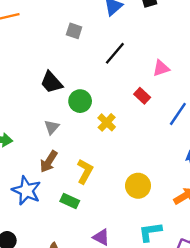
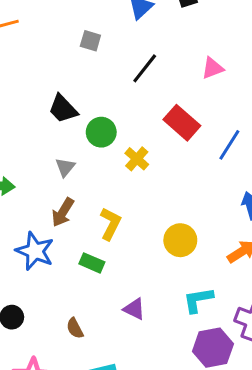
pink triangle: (161, 68) -> (213, 68), moved
red rectangle: (142, 96) -> (182, 123), size x1.6

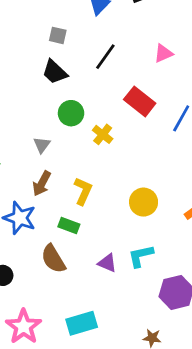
black trapezoid: (63, 109) -> (55, 72), moved
cyan L-shape: (198, 300) -> (141, 256), moved
brown semicircle: (75, 328) -> (53, 259), moved, size x1.6

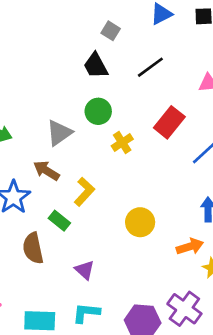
red rectangle: (140, 101) -> (169, 122), turned 72
gray triangle: (42, 145) -> (59, 133), size x1.5
brown arrow: (42, 183) -> (46, 171), turned 75
cyan L-shape: (141, 256) -> (86, 313), moved

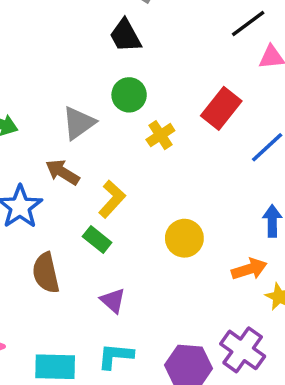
black line: (150, 67) -> (248, 24), moved
green rectangle: (59, 221) -> (97, 240), moved

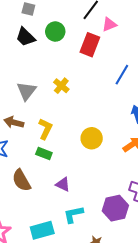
green circle: (129, 95) -> (55, 32), moved
red rectangle: (221, 108) -> (90, 45), moved
gray triangle: (79, 123) -> (26, 91), moved

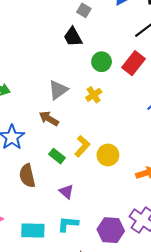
green circle: (55, 32) -> (102, 62), moved
brown arrow: (14, 122) -> (49, 119), moved
yellow L-shape: (45, 129) -> (82, 146), moved

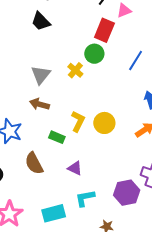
green circle: (102, 62) -> (94, 54), moved

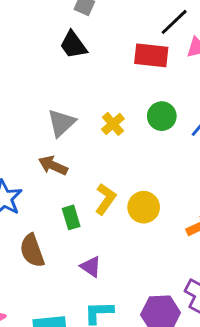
red rectangle: (104, 30) -> (151, 55), moved, turned 65
green circle: (94, 54) -> (162, 116), moved
green rectangle: (57, 137) -> (71, 217), turned 42

